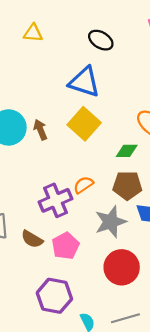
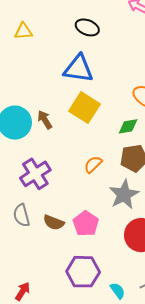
purple cross: (56, 200) -> (35, 174), moved

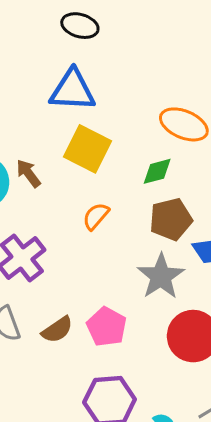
orange semicircle: (93, 164) -> (96, 216), moved
brown semicircle: (54, 222) -> (57, 330), turned -50

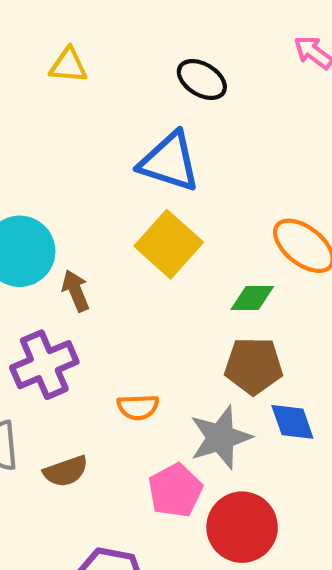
brown arrow: (28, 173) -> (76, 291), moved
orange semicircle: (96, 216) -> (138, 407), moved, turned -148
pink pentagon: (107, 327) -> (175, 490), moved

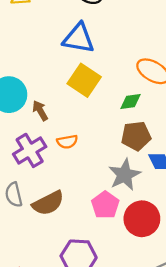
orange semicircle: (138, 407) -> (67, 142), moved
brown semicircle: (66, 471) -> (48, 203), size x1.4

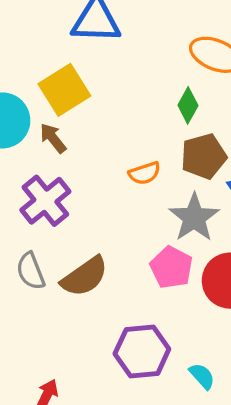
yellow square: (84, 80) -> (64, 90), moved, turned 32
green diamond: (131, 102) -> (188, 105), turned -45
orange semicircle: (67, 142) -> (145, 173), moved

